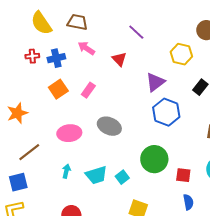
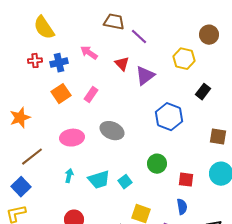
brown trapezoid: (77, 22) -> (114, 22), moved
purple triangle: (155, 82) -> (145, 76), moved
green circle: (154, 159) -> (157, 164), size x0.7
blue square: (18, 182) -> (21, 187), turned -30
blue semicircle: (188, 202) -> (182, 207), moved

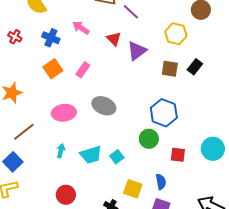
red cross: (35, 61) -> (15, 37), moved, turned 32
blue cross: (59, 63) -> (51, 38), turned 36
blue hexagon: (169, 117) -> (164, 113), moved
brown square: (218, 137) -> (170, 69), moved
blue semicircle: (182, 207) -> (161, 182), moved

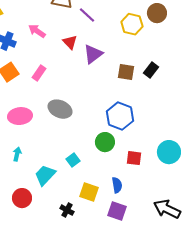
yellow hexagon: (176, 34) -> (132, 24), moved
cyan trapezoid: (91, 155) -> (45, 175), moved, turned 150

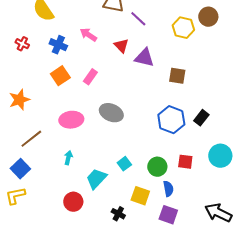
purple triangle: (93, 54) -> (144, 58), turned 50
black rectangle: (151, 70) -> (201, 118), moved
green circle: (105, 142) -> (157, 167), moved

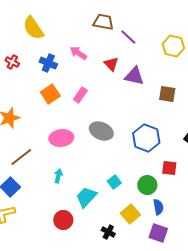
blue hexagon: (171, 120) -> (146, 138), moved
red square: (185, 162) -> (169, 168), moved
yellow square: (140, 196) -> (130, 214), turned 30

